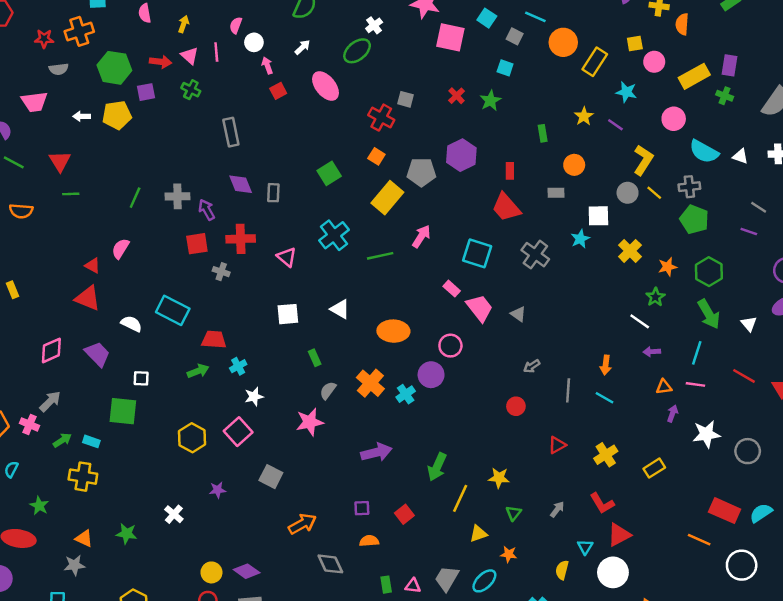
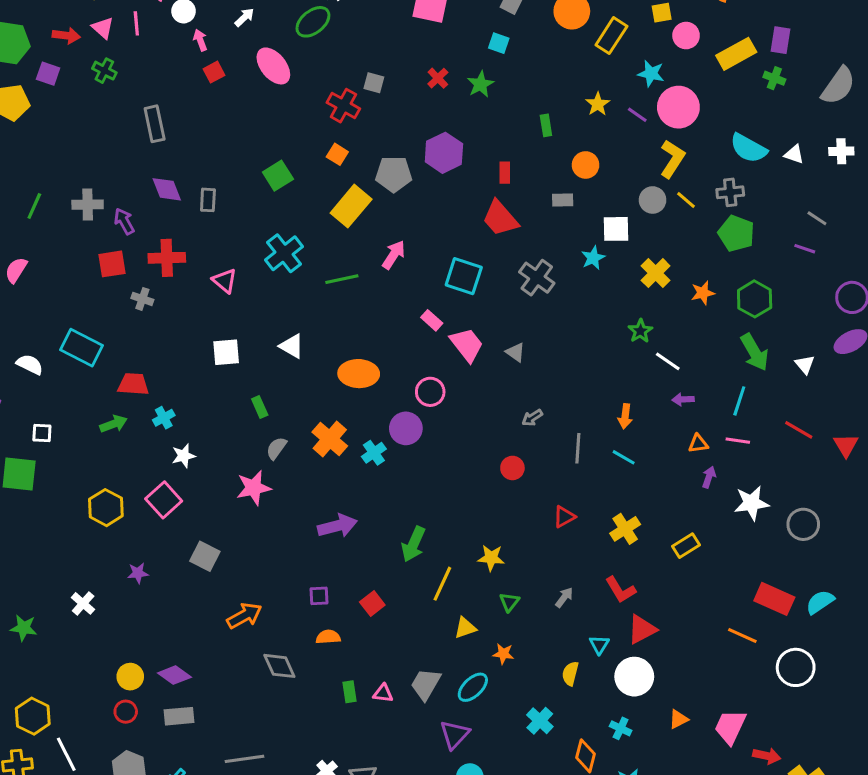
purple square: (146, 92) -> (48, 74), turned 30
pink circle: (674, 119) -> (678, 107), moved, size x1.4
green star: (655, 297) -> (640, 331), moved

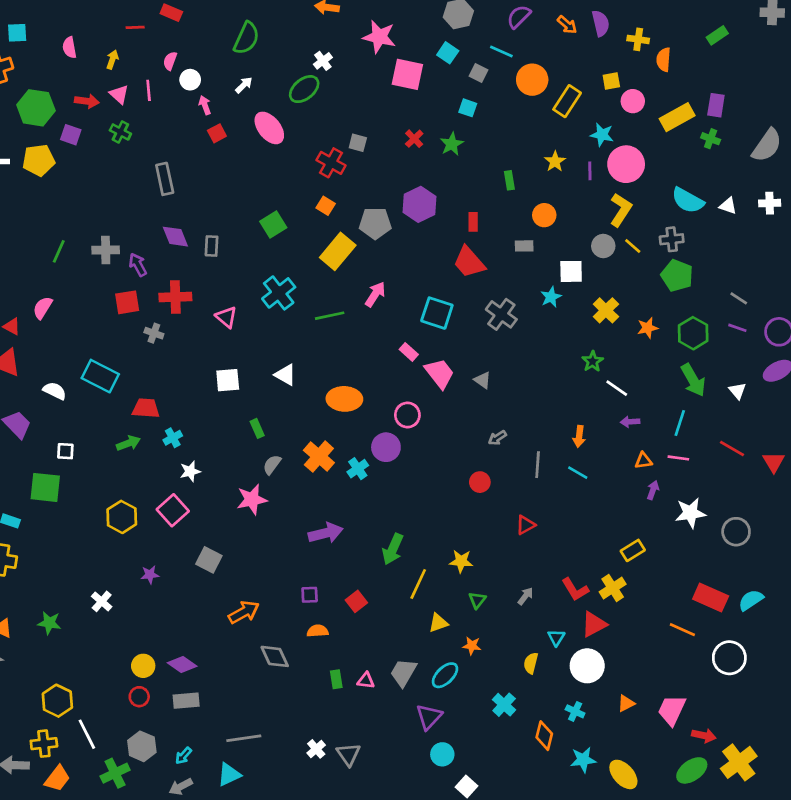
purple line: (637, 115) -> (590, 171), turned 54
gray line: (817, 218) -> (739, 298), moved
purple line: (805, 249) -> (737, 328), moved
yellow cross: (625, 529) -> (613, 588), moved

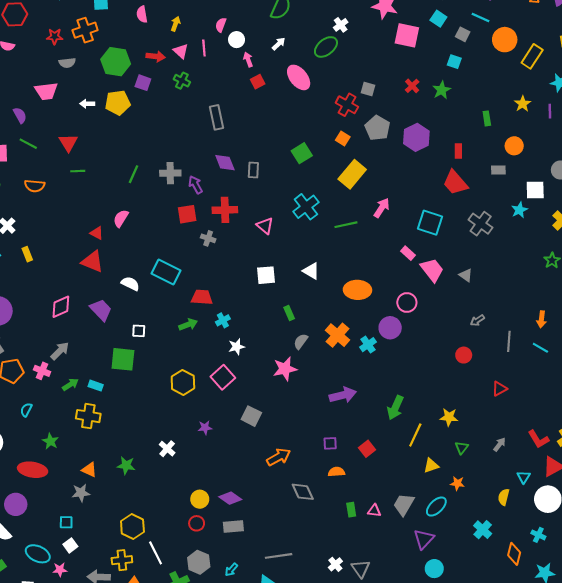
gray pentagon: (375, 223) -> (377, 128), moved, turned 30

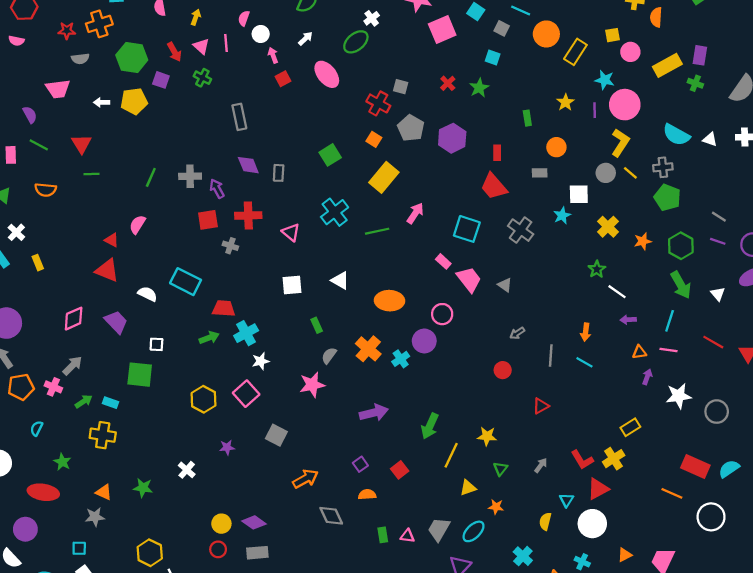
pink square: (407, 35) -> (442, 30), turned -35
red arrow: (156, 56) -> (174, 52), turned 54
cyan cross: (223, 320) -> (246, 333), size x1.5
purple square: (330, 443) -> (360, 464), turned -32

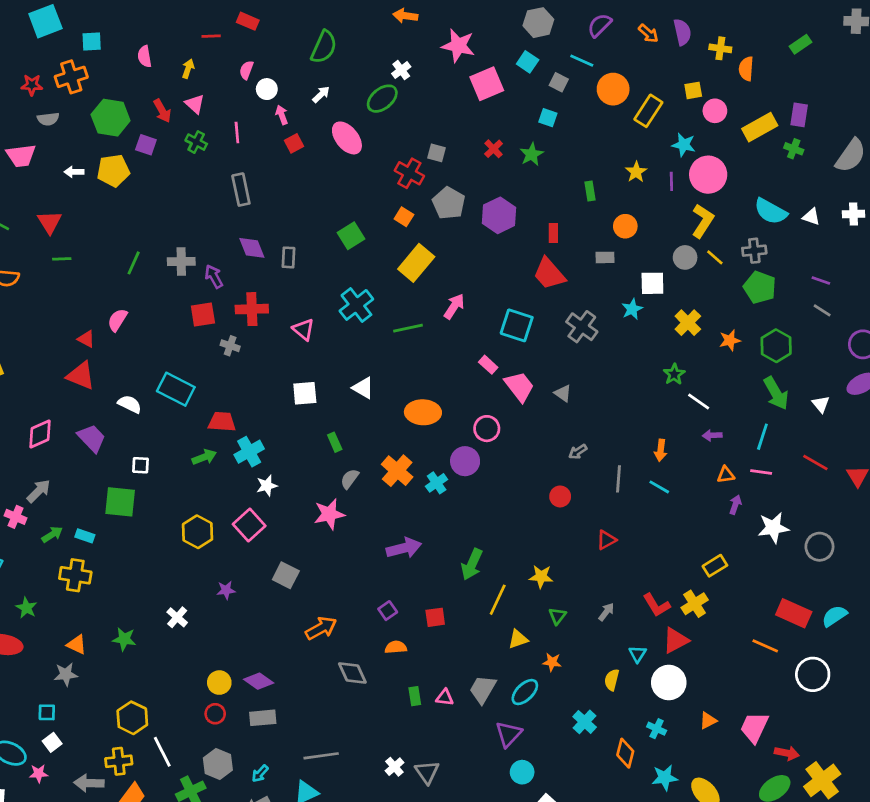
pink line: (226, 43) -> (237, 133), moved
purple line: (718, 241) -> (821, 281), moved
red square: (400, 470) -> (435, 617), turned 30

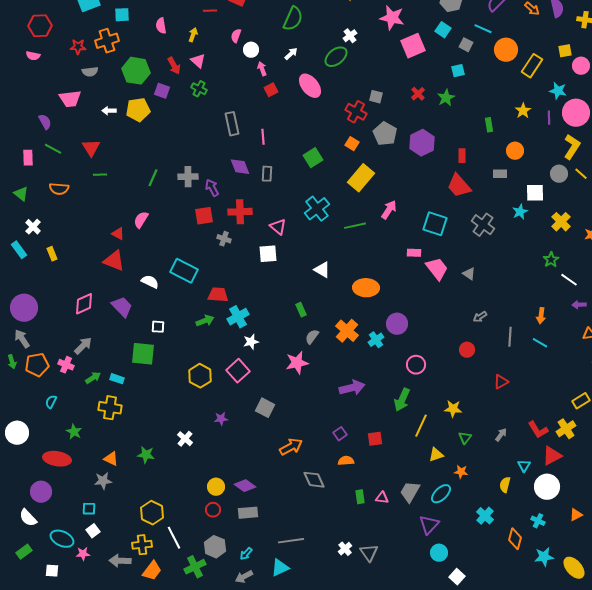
cyan square: (548, 118) -> (458, 71), turned -32
pink line: (237, 133) -> (263, 137), moved
pink rectangle: (488, 365) -> (414, 253), turned -40
white square: (305, 393) -> (268, 254), moved
pink circle: (487, 429) -> (416, 365), moved

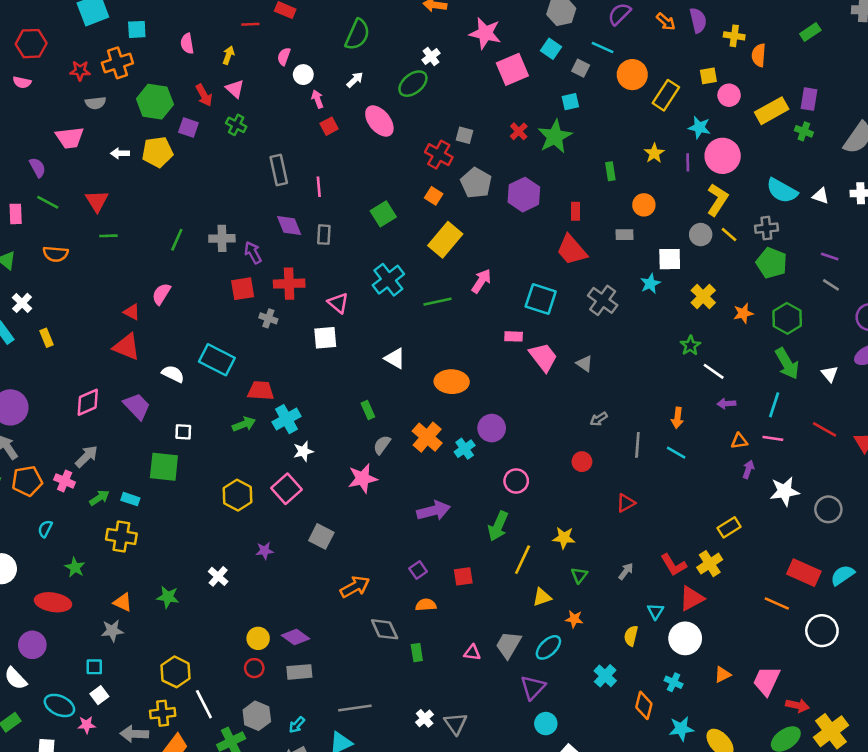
green star: (446, 98) -> (555, 136), size x1.5
green rectangle: (360, 497) -> (417, 653), moved

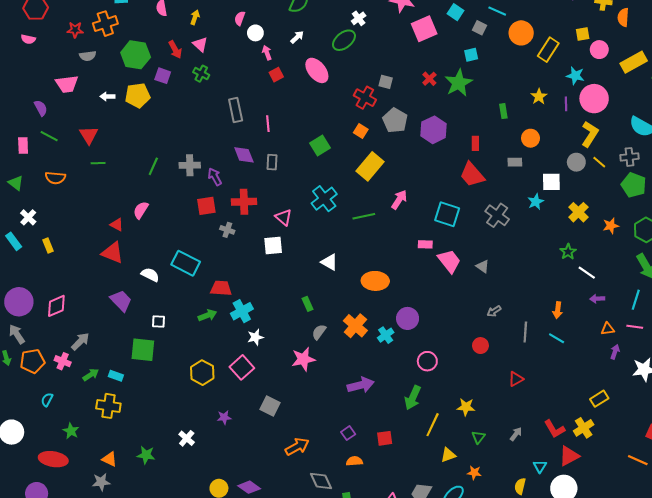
pink diamond: (88, 402) -> (56, 306), moved

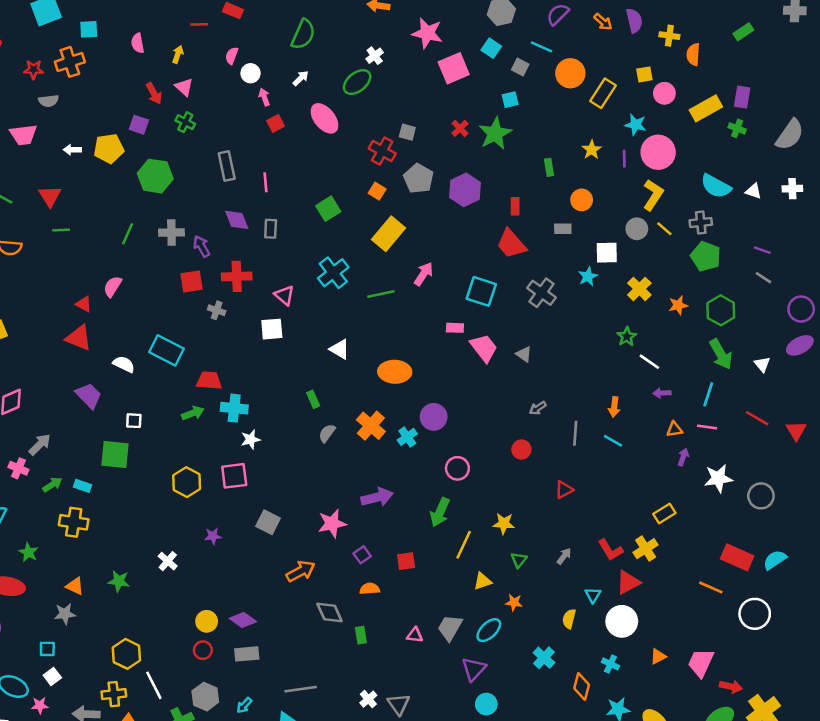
green hexagon: (136, 55) -> (155, 176), moved
cyan cross: (242, 311) -> (234, 408), turned 35
pink star: (303, 359) -> (332, 523), moved
pink square: (242, 367) -> (234, 476), turned 35

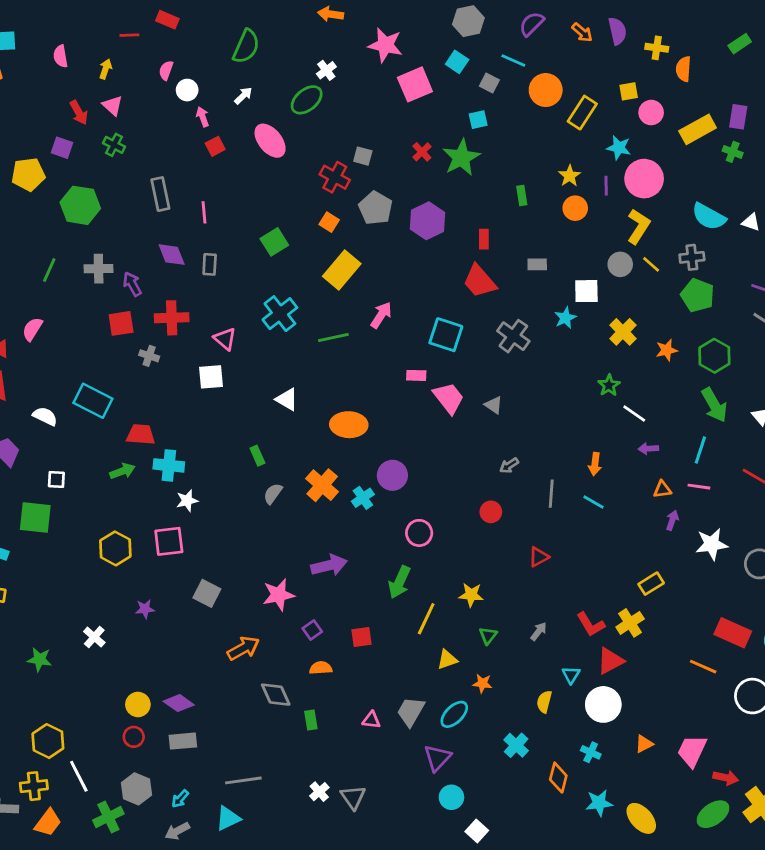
orange circle: (582, 200) -> (575, 208), moved

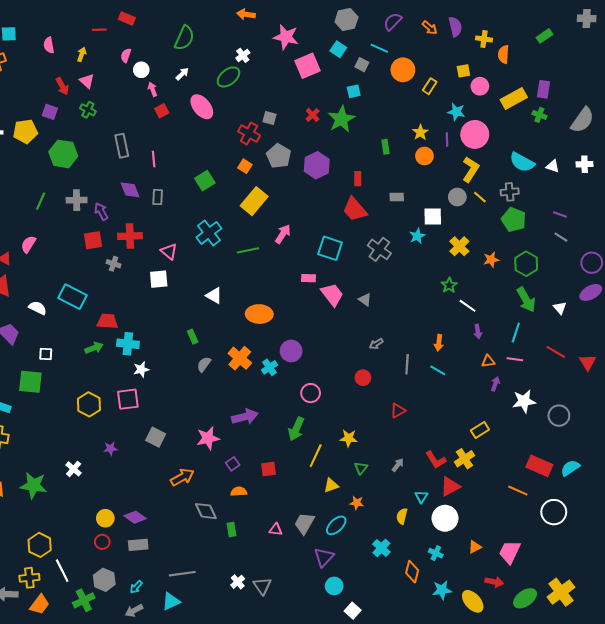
yellow rectangle: (582, 113) -> (430, 86), size x0.7
purple arrow: (648, 449) -> (478, 331), turned -96
green star: (39, 659) -> (33, 485), size x1.5
red arrow: (726, 778) -> (494, 582), moved

